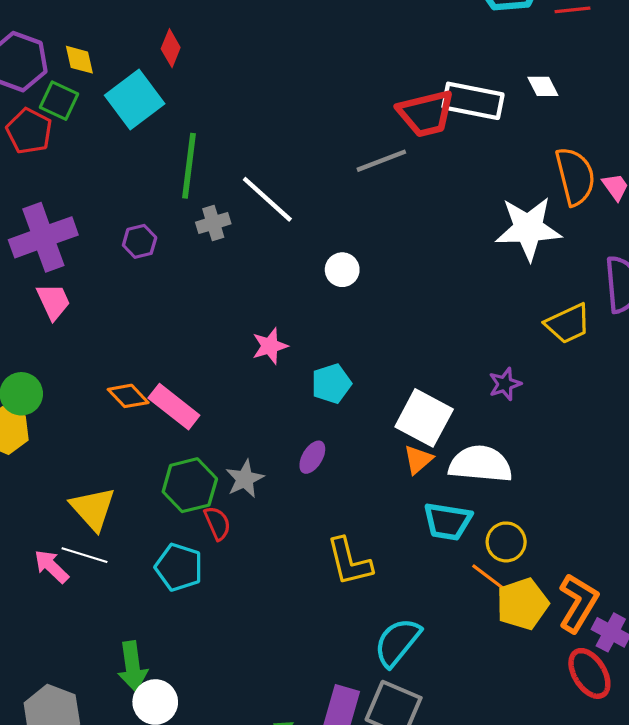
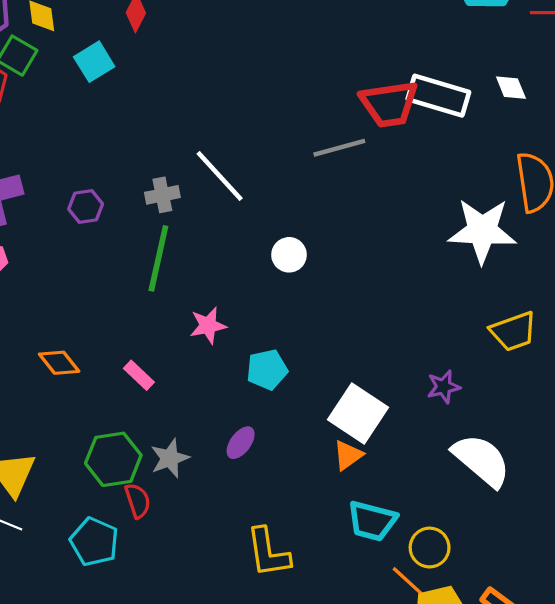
cyan square: (135, 99) -> (94, 62), size x0.7
green line: (189, 166) -> (158, 258), moved
pink rectangle: (174, 407) -> (139, 375), moved, size x0.6
white semicircle: (480, 464) -> (481, 460), moved, turned 30

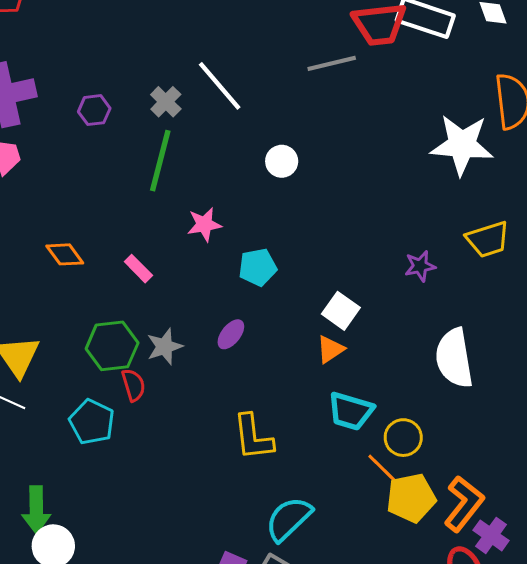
gray cross: (162, 195) -> (166, 102), turned -36
purple star: (444, 387) -> (420, 266), moved
white square: (358, 413) -> (341, 311), size x0.7
white semicircle: (481, 460) -> (454, 358), turned -142

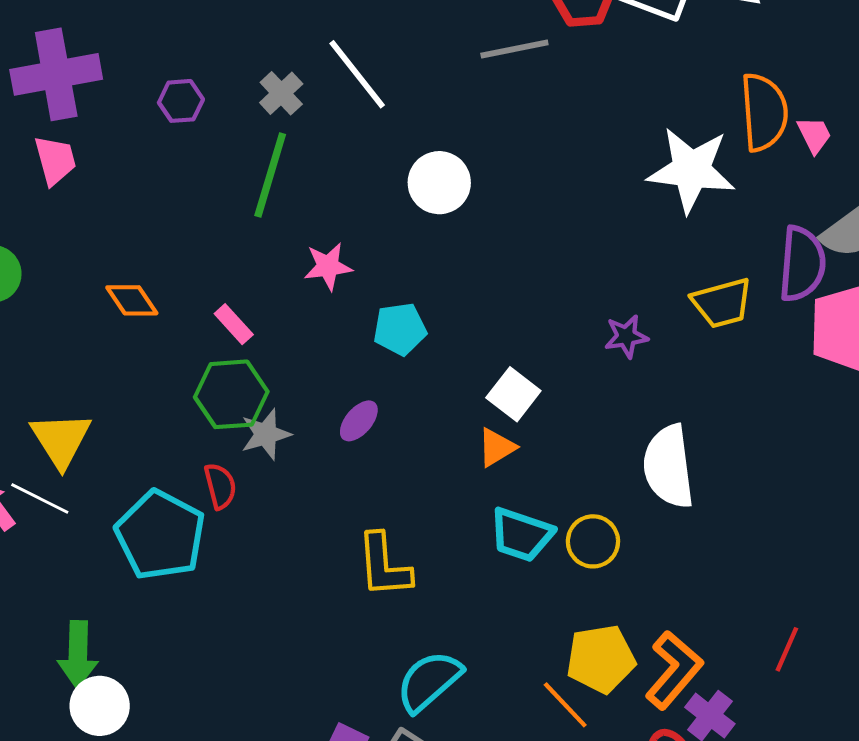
white circle: (282, 161) -> (439, 183), size x1.4
green hexagon: (112, 346) -> (231, 394), moved
cyan pentagon: (92, 422) -> (160, 535), size x1.4
yellow circle: (403, 438) -> (593, 541), moved
orange line: (384, 470) -> (565, 705), moved

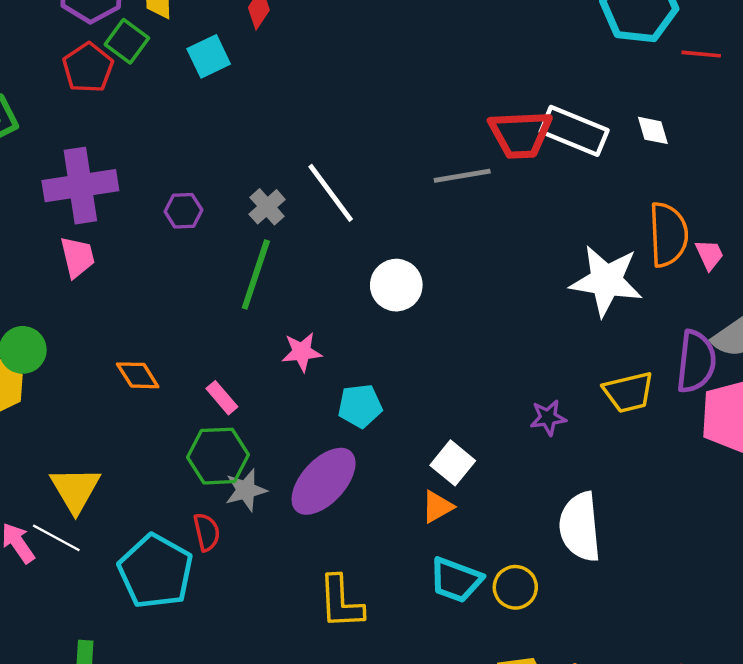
purple ellipse: (359, 421) -> (324, 481), size x2.0

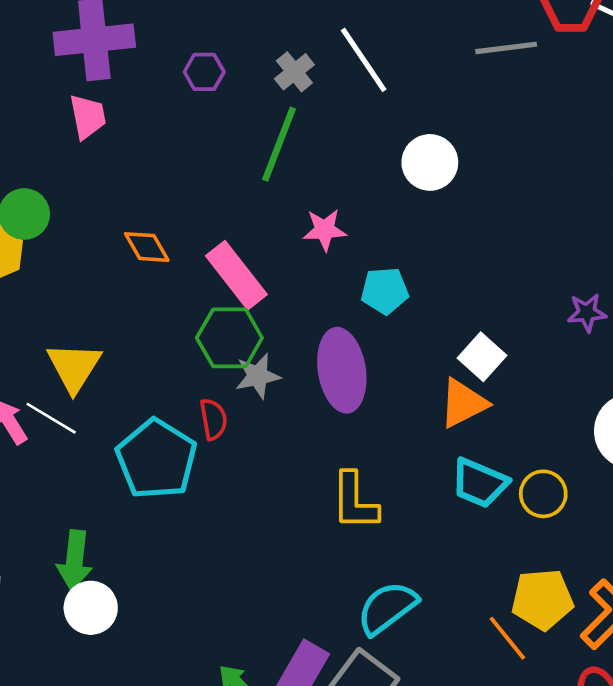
pink rectangle: (222, 398) -> (236, 275), size x1.8
purple ellipse: (324, 481) -> (342, 370), turned -54
orange triangle: (437, 507) -> (463, 403), size x1.4

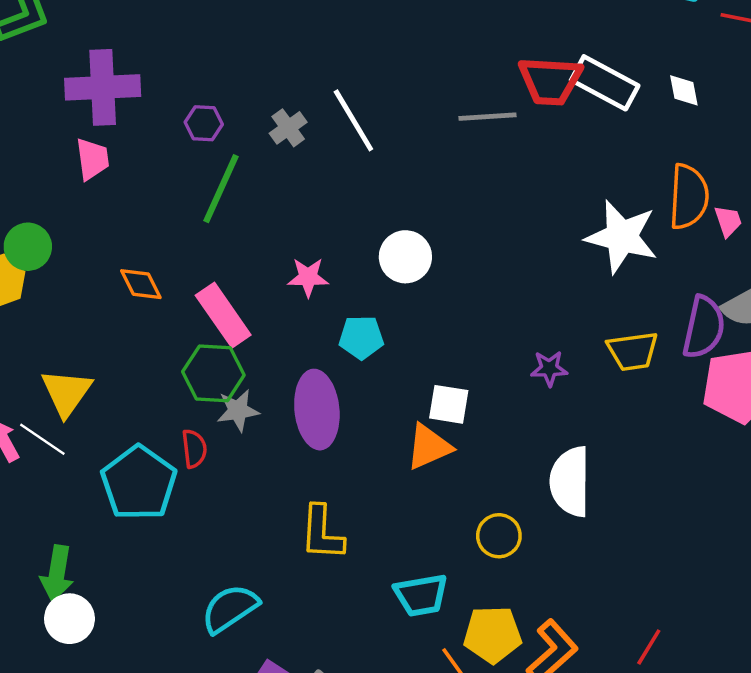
green line: (279, 144) -> (221, 189), moved
white circle: (430, 162) -> (405, 257), moved
white square: (482, 357) -> (449, 404), turned -36
cyan trapezoid: (480, 483) -> (421, 595), moved, turned -36
cyan semicircle: (387, 608) -> (230, 609), moved

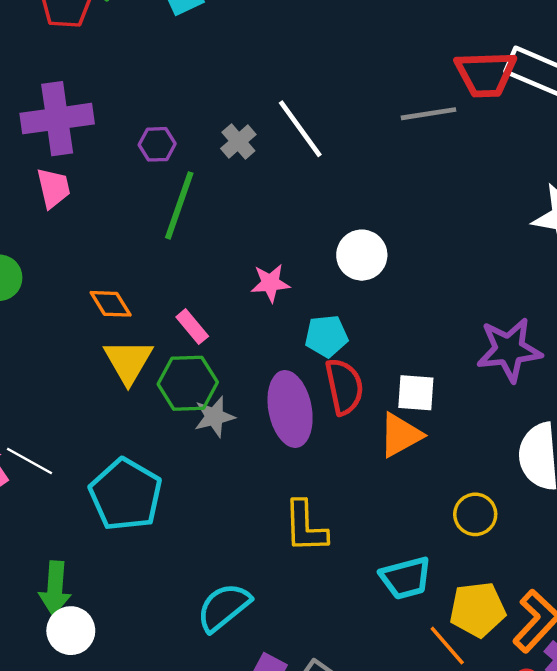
pink rectangle: (223, 315) -> (192, 327), size x0.6
purple star: (549, 368) -> (509, 350), size x1.8
yellow triangle: (67, 392) -> (128, 361), moved
red semicircle: (194, 449) -> (344, 387), moved, size x1.5

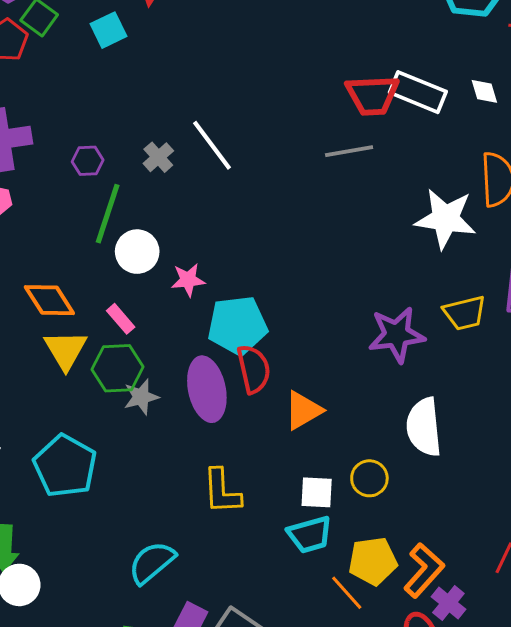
gray line: (428, 114) -> (349, 151), moved
white circle: (362, 255) -> (137, 252), moved
orange diamond: (111, 304) -> (49, 300), size x1.4
cyan pentagon: (326, 336) -> (237, 325), size x1.6
white square: (416, 393) -> (317, 492), moved

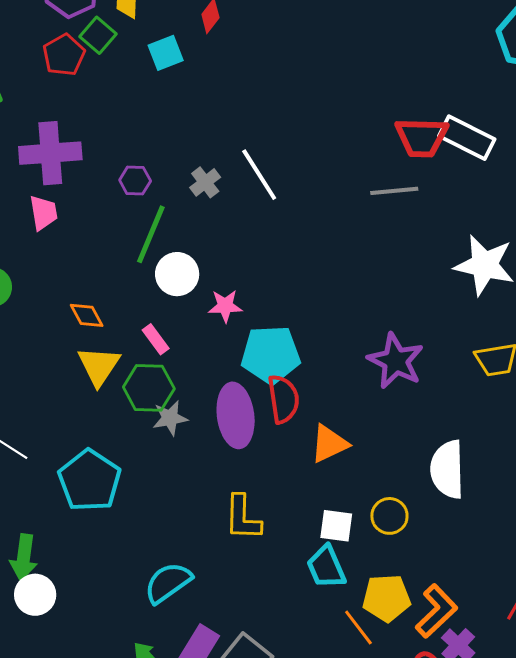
orange diamond: (49, 300) -> (87, 315), size x0.7
purple star: (397, 335) -> (396, 361), moved, turned 30
cyan trapezoid: (310, 535) -> (326, 567), turned 78

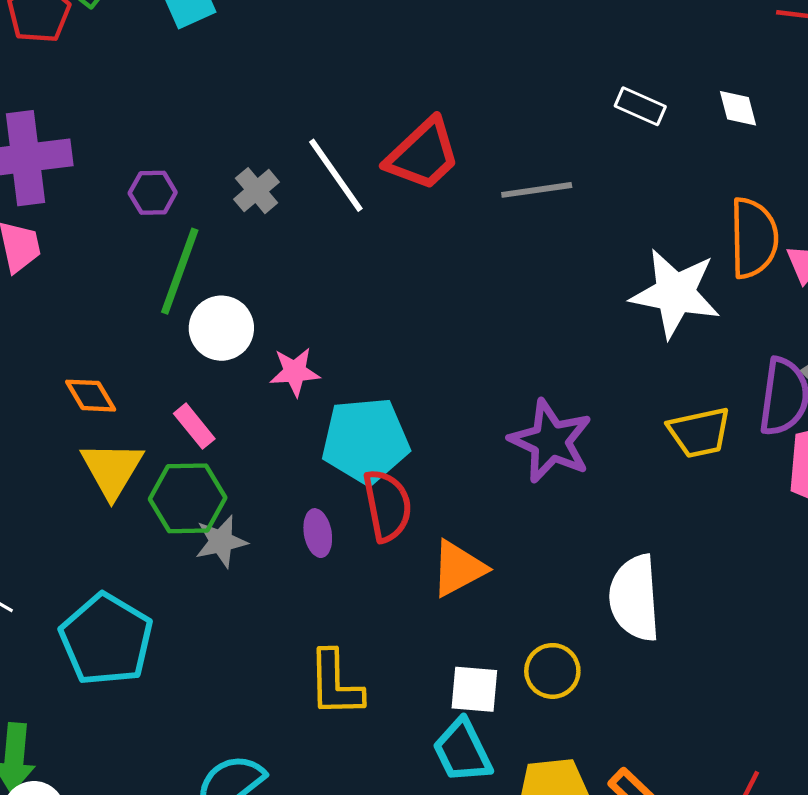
red trapezoid: (422, 137) -> (423, 155), moved, turned -42
white rectangle: (467, 138) -> (640, 106), size x0.6
purple ellipse: (236, 415) -> (318, 533), size x0.5

